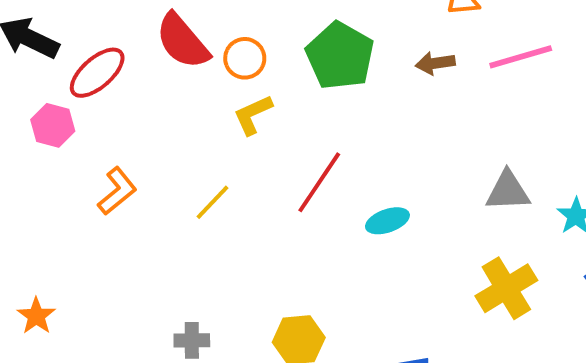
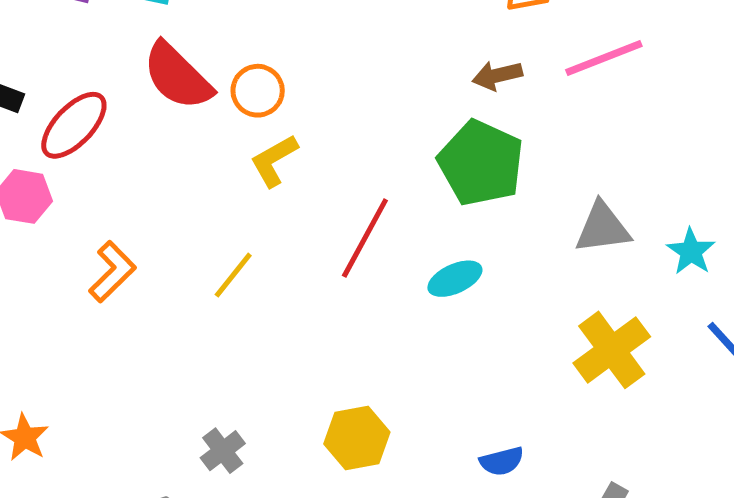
green pentagon: (340, 56) -> (481, 163), moved
gray cross: (192, 340) -> (223, 451), turned -32

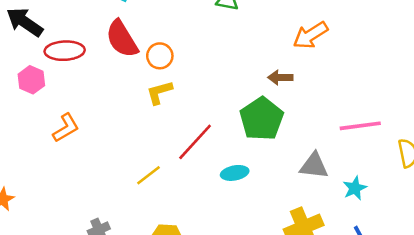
pink line: (604, 58) -> (360, 126), moved
red ellipse: (74, 125) -> (65, 51), turned 30
yellow line: (233, 275) -> (148, 175), moved

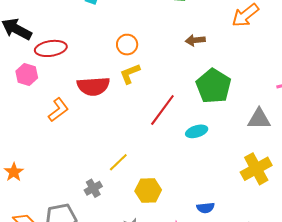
red semicircle: (122, 39) -> (93, 86), moved, turned -56
brown arrow: (280, 77) -> (195, 40), moved
yellow line: (148, 175) -> (118, 162), moved

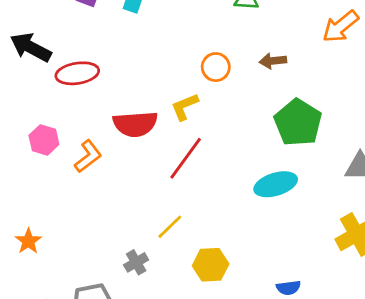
orange circle: (127, 45) -> (216, 67), moved
pink hexagon: (27, 75) -> (44, 140), moved
red line: (162, 110) -> (186, 158), moved
cyan ellipse: (197, 131) -> (276, 184), size x1.4

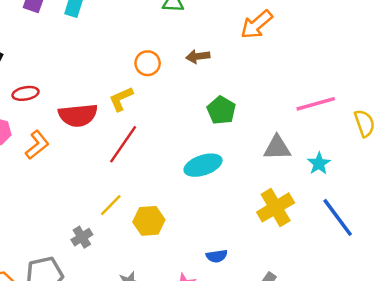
red ellipse: (77, 73) -> (26, 93), moved, size x0.7
green pentagon: (298, 123) -> (221, 110), size x0.7
yellow hexagon: (211, 265) -> (149, 221), moved

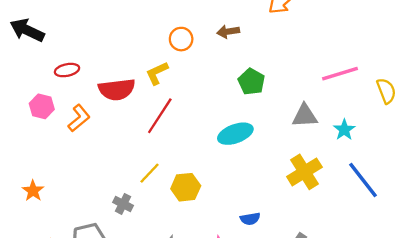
gray cross: (82, 237) -> (123, 204), turned -30

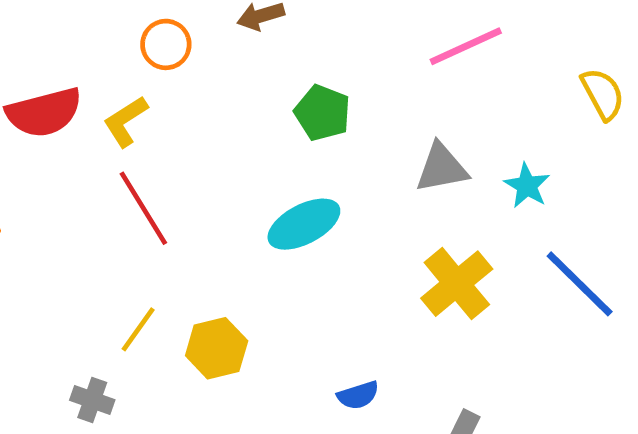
pink line: (340, 74) -> (466, 46), moved
red semicircle: (117, 89) -> (44, 112), moved
red line: (160, 116) -> (143, 208), turned -57

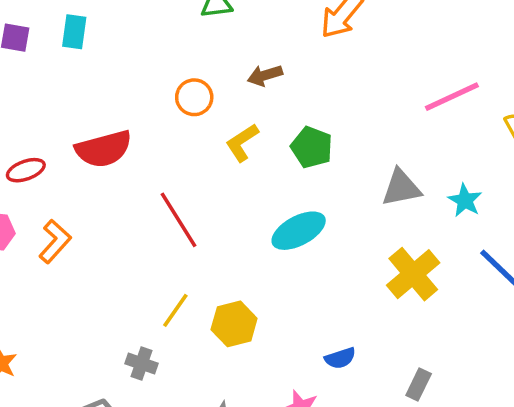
pink line: (466, 46) -> (452, 97), moved
yellow L-shape: (126, 121) -> (242, 143), moved

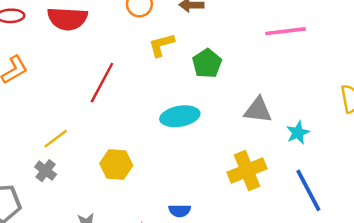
pink line: (452, 97) -> (285, 31), moved
red line: (179, 220) -> (102, 83), turned 42
yellow line: (175, 310) -> (56, 139), moved

